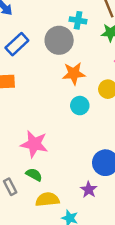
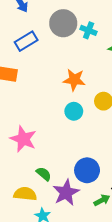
gray circle: (59, 40) -> (63, 23), moved
green semicircle: (34, 175) -> (44, 174), moved
purple star: (89, 190) -> (66, 193), size x1.6

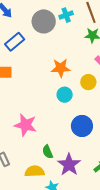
cyan cross: (89, 30) -> (66, 15), moved, turned -32
blue circle: (87, 170) -> (82, 126), moved
green semicircle: (44, 174) -> (48, 152), turned -144

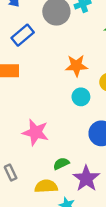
green semicircle: (48, 152) -> (61, 164), turned 88

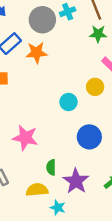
orange star: (76, 66) -> (37, 53), moved
green semicircle: (61, 164) -> (51, 167), turned -63

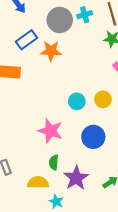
yellow circle: (95, 87) -> (103, 99), moved
pink star: (25, 138) -> (50, 131), moved

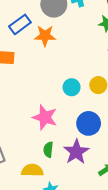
purple star: (76, 178) -> (76, 152), moved

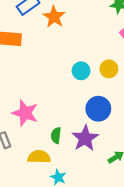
orange star: (45, 36) -> (54, 17), turned 30
pink star: (45, 117) -> (25, 113), moved

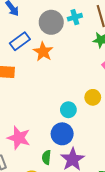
cyan circle: (81, 71) -> (68, 110), moved
blue circle: (98, 109) -> (62, 134), moved

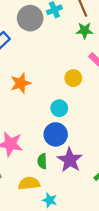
orange star: (43, 52) -> (21, 83), moved, turned 30
yellow circle: (93, 97) -> (73, 78), moved

